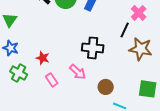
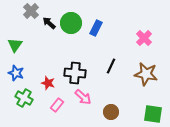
black line: (125, 30) -> (111, 66), moved
black cross: (93, 48) -> (75, 73), moved
pink rectangle: (52, 80) -> (57, 105), turned 72

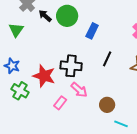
blue rectangle: (96, 28) -> (92, 31), moved
green triangle: (15, 45) -> (16, 30), moved
red star: (48, 83) -> (44, 76), size x1.6
pink rectangle: (57, 105) -> (60, 103), moved

